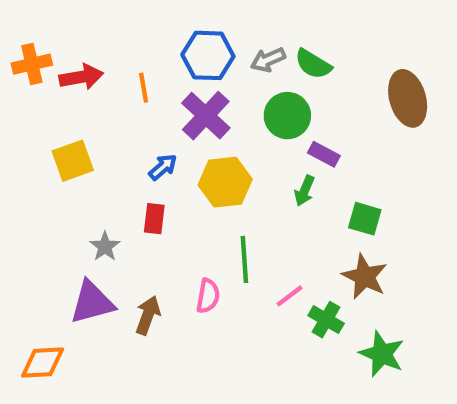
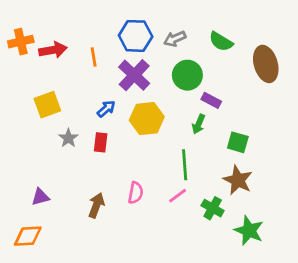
green semicircle: (313, 64) -> (221, 42), moved
gray star: (105, 247) -> (68, 138), moved
green line: (244, 259) -> (185, 165), moved
pink line: (290, 296) -> (178, 196), moved
purple triangle: (92, 302) -> (40, 197), moved, size x0.6

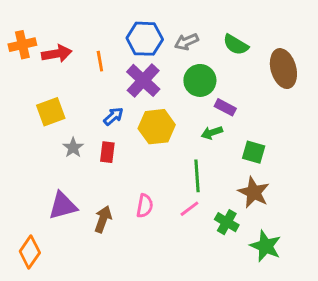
green arrow: (199, 124) -> (212, 133), turned 48
purple triangle: (40, 197) -> (63, 206), moved, size x1.5
orange diamond: (28, 236) -> (30, 252), turned -52

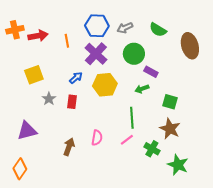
purple triangle: (63, 206) -> (27, 131), moved

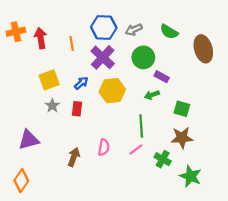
red arrow: (38, 36) -> (41, 38), turned -90
yellow square: (34, 75) -> (49, 80), moved
brown star: (170, 129) -> (182, 138), turned -30

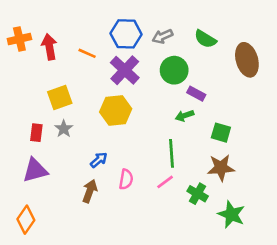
orange line: (72, 43) -> (87, 53), turned -56
blue arrow: (81, 83) -> (99, 160), moved
yellow hexagon: (112, 91) -> (116, 110), moved
red rectangle: (77, 109) -> (36, 133), moved

